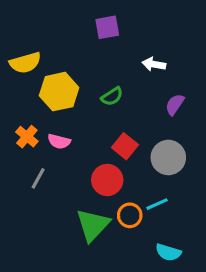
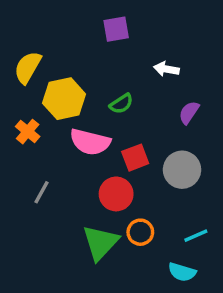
yellow semicircle: (25, 63) -> (28, 67), turned 136
orange cross: (27, 137) -> (28, 132), moved
pink semicircle: (59, 141) -> (90, 142), moved, size x1.6
red square: (125, 146) -> (135, 158), turned 30
cyan line: (157, 204) -> (196, 236), moved

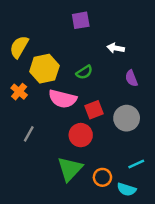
purple semicircle: (189, 112) -> (131, 78), turned -56
orange circle: (140, 232) -> (102, 177), moved

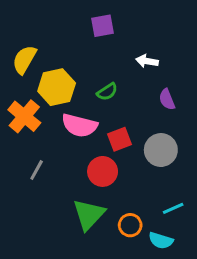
orange cross: (19, 92) -> (24, 116), size x1.5

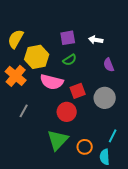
purple square: (103, 26) -> (68, 38), moved
cyan line: (173, 208) -> (113, 136), turned -40
cyan semicircle: (161, 241) -> (105, 157), turned 70

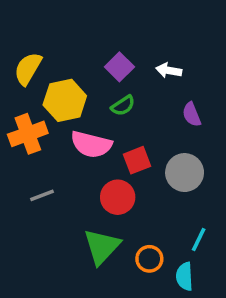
purple square: (68, 38) -> (119, 67), turned -35
orange cross: (16, 76) -> (28, 134), turned 30
gray line: (24, 111) -> (42, 195), turned 40

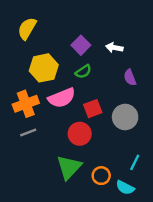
yellow semicircle: (28, 69) -> (27, 28), moved
orange cross: (28, 134) -> (26, 104), moved
pink semicircle: (91, 144) -> (62, 98), turned -36
cyan semicircle: (185, 276) -> (125, 188), turned -60

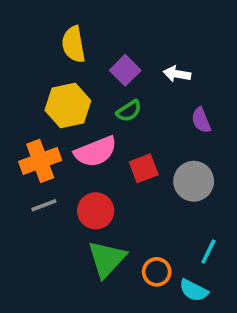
yellow semicircle: (27, 28) -> (73, 44), moved, turned -40
red circle: (80, 134) -> (96, 211), moved

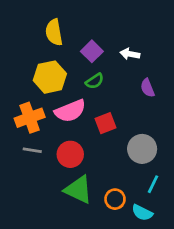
gray circle: (194, 181) -> (142, 149), moved
gray line: (44, 205) -> (32, 150), turned 30
green triangle: (107, 259) -> (78, 190), turned -48

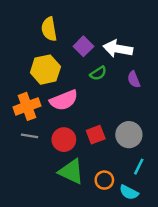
white arrow: (130, 54) -> (118, 49), size x1.6
green semicircle: (95, 81) -> (98, 73), moved
red square: (105, 123) -> (96, 135), moved

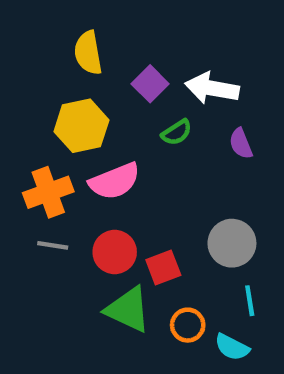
red square: (96, 135) -> (163, 267), moved
cyan line: (139, 167) -> (250, 301), turned -35

